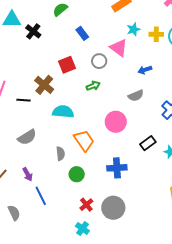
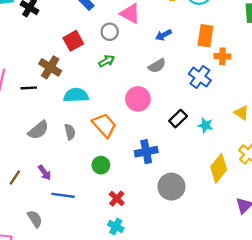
gray semicircle: (60, 154) -> (70, 132), moved
blue line: (41, 196) -> (63, 195), turned -48
gray circle: (113, 208) -> (171, 187), moved

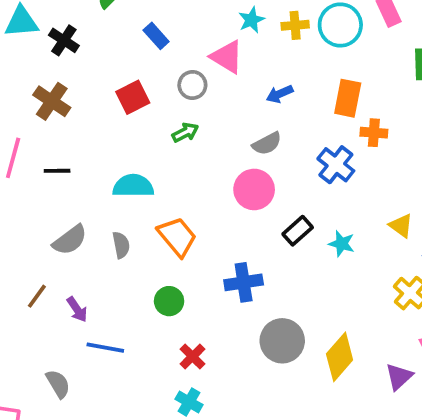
brown cross: (50, 67) -> (52, 101), moved
pink circle: (138, 99) -> (254, 189), moved
yellow diamond: (219, 168) -> (340, 357), moved
brown line: (15, 178) -> (37, 296), moved

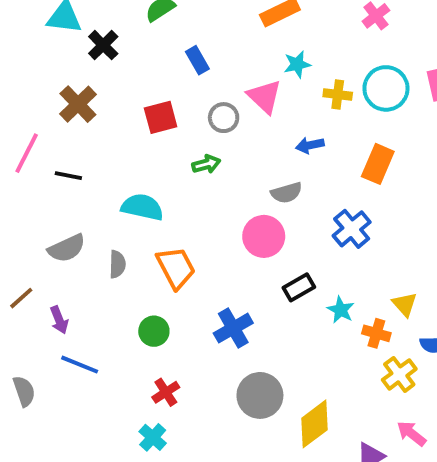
yellow cross: (295, 25) -> (338, 94), moved
orange cross: (374, 133) -> (376, 333), moved
blue cross: (244, 282) -> (233, 328), turned -33

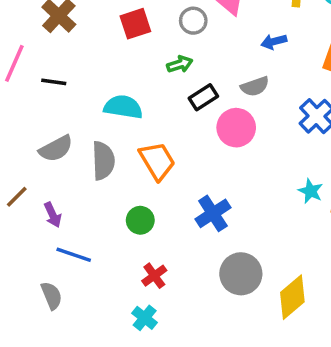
gray semicircle: (117, 264) -> (103, 161), size x1.5
black rectangle: (299, 287) -> (203, 97), moved
gray semicircle: (24, 391) -> (52, 296), moved

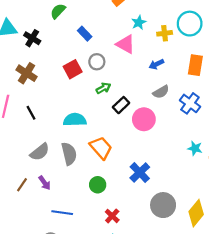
gray circle: (193, 21) -> (97, 62), moved
black line: (54, 82) -> (31, 113), turned 64
gray semicircle: (255, 86) -> (161, 92), moved
purple arrow: (53, 215) -> (45, 183), moved

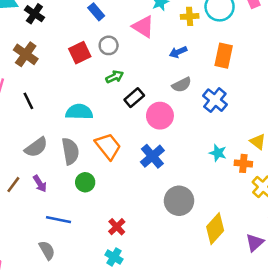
blue cross: (140, 173) -> (152, 156), moved
green circle: (98, 185) -> (85, 182), moved
gray circle: (163, 205) -> (179, 201), moved

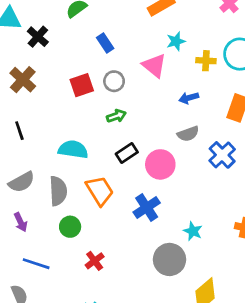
black rectangle: (134, 98) -> (127, 153), moved
cyan star: (218, 153) -> (193, 231), moved
red cross: (117, 227) -> (95, 261), moved

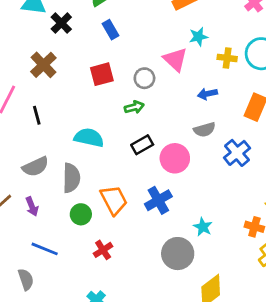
blue rectangle: (105, 43) -> (110, 30), moved
gray circle: (114, 81) -> (144, 78), moved
orange trapezoid: (100, 191) -> (114, 200), moved

